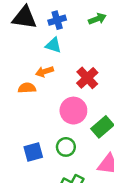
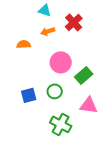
orange arrow: (45, 72) -> (48, 31), moved
red cross: (87, 78) -> (74, 22), moved

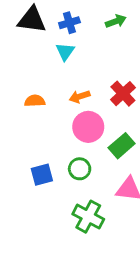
cyan triangle: (45, 10) -> (65, 52), turned 48
red cross: (74, 22) -> (123, 94), moved
orange arrow: (48, 31) -> (80, 96), moved

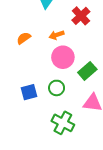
red cross: (123, 94) -> (81, 16), moved
orange semicircle: (35, 101) -> (24, 38), turned -32

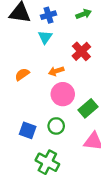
blue square: (29, 92) -> (28, 130), turned 35
green cross: (63, 123) -> (47, 162), moved

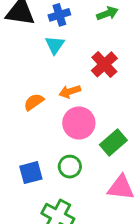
orange semicircle: (22, 74) -> (34, 102), moved
blue square: (28, 130) -> (31, 173), turned -35

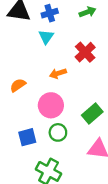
orange semicircle: (34, 102) -> (18, 85), moved
pink circle: (79, 123) -> (51, 105), moved

